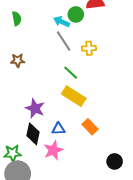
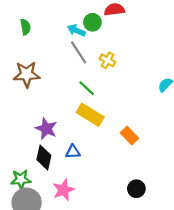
yellow cross: (89, 48) -> (107, 60), turned 32
brown star: (18, 60) -> (27, 74), size x1.6
orange rectangle: (90, 127) -> (129, 136), moved
pink star: (53, 150) -> (64, 190), moved

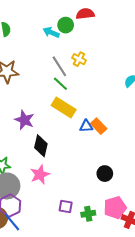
gray line: (79, 52) -> (59, 66), moved
blue triangle: (73, 152) -> (86, 126), moved
black diamond: (44, 158) -> (41, 146), moved

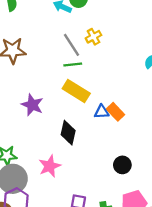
yellow cross: (79, 59) -> (93, 37), turned 32
green line: (60, 84) -> (73, 64), turned -49
black diamond: (41, 146) -> (68, 133), moved

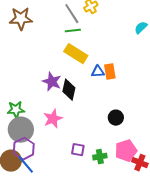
purple star: (32, 105) -> (52, 82), moved
orange rectangle: (115, 112) -> (110, 72), turned 35

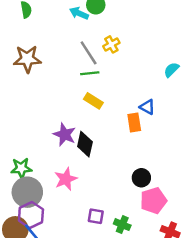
yellow rectangle: (76, 54) -> (93, 101), size x0.7
blue triangle: (98, 72) -> (147, 107), moved, turned 32
pink pentagon: (126, 151) -> (153, 201), moved
green cross: (100, 157) -> (122, 225), turned 32

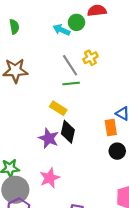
yellow rectangle: (93, 101) -> (58, 108), moved
black diamond: (85, 144) -> (68, 132), moved
black circle: (141, 178) -> (117, 151), moved

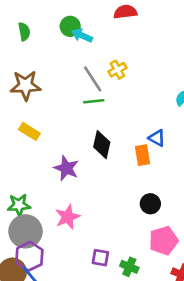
green circle: (76, 22) -> (70, 26), moved
yellow rectangle: (58, 108) -> (29, 131), moved
black diamond: (68, 132) -> (102, 145), moved
black circle: (117, 151) -> (150, 204), moved

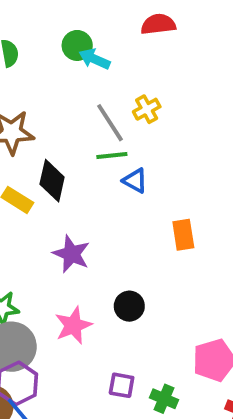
blue triangle: (157, 138) -> (135, 181), moved
black diamond: (102, 145) -> (52, 181), moved
black circle: (150, 204) -> (129, 306), moved

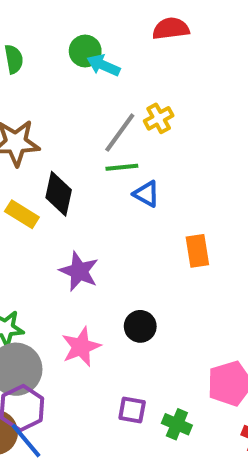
gray line: (110, 123) -> (120, 133), turned 69

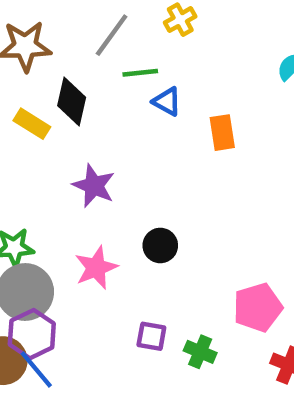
gray line: (120, 133) -> (112, 35), moved
orange rectangle: (197, 251) -> (222, 133), moved

